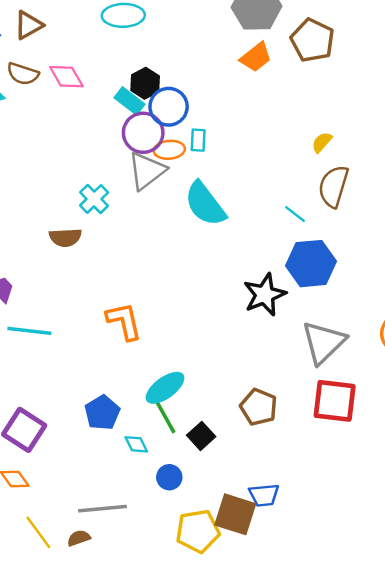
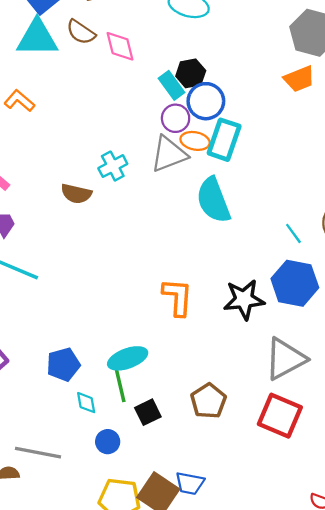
purple circle: (143, 133) -> (176, 118), size x0.7
cyan rectangle: (198, 140) -> (224, 140), size x1.8
orange L-shape: (124, 321) -> (178, 297), moved

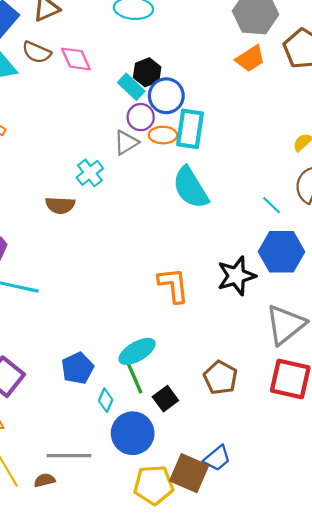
gray triangle: (169, 154) -> (126, 143), moved, size x0.7
cyan diamond: (86, 403) -> (106, 400), turned 45
blue circle: (108, 442) -> (133, 433), size x1.8
blue trapezoid: (190, 483) -> (217, 458), turned -40

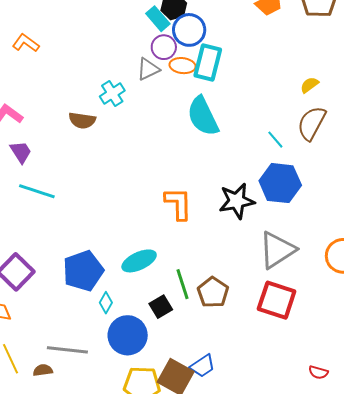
blue pentagon: (78, 368) -> (83, 271), size x1.4
green line: (134, 378) -> (182, 284), moved

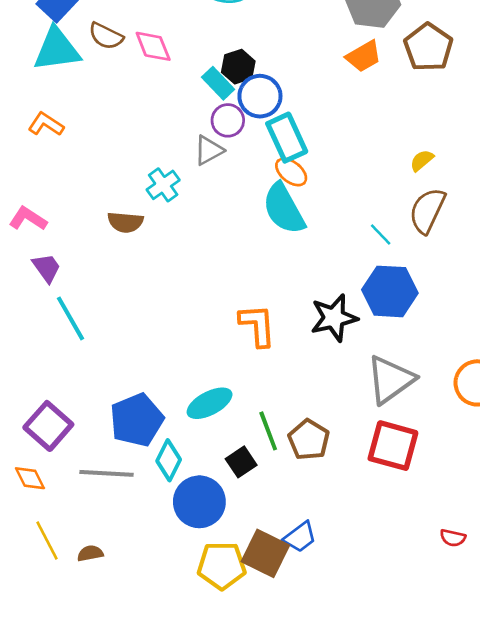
cyan rectangle: (208, 62) -> (287, 138), turned -36
orange ellipse: (182, 66) -> (291, 172), moved, turned 35
cyan line: (37, 191) -> (70, 318), turned 45
cyan diamond: (106, 303) -> (169, 460), size x1.4
gray line: (67, 350) -> (106, 473), moved

